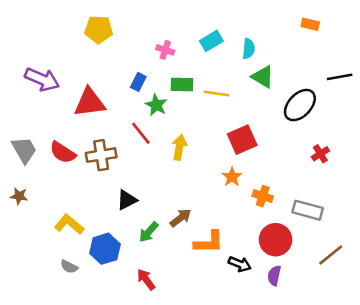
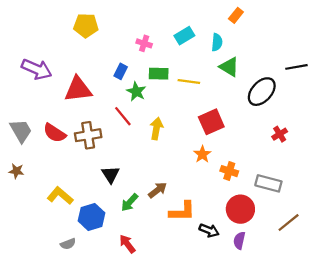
orange rectangle: (310, 24) -> (236, 15), moved, turned -64
black triangle: (127, 200) -> (111, 174), turned -36
gray semicircle: (69, 267) -> (68, 244), moved, turned -48

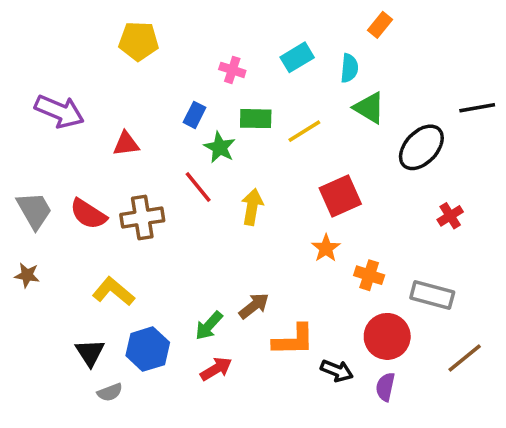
yellow line: (189, 81) -> (304, 131), turned -40
red triangle: (78, 89) -> (126, 144), size x0.6
black triangle: (111, 174) -> (90, 353), moved
yellow L-shape: (60, 196) -> (113, 291), moved
red arrow: (127, 244) -> (216, 369), moved, turned 96

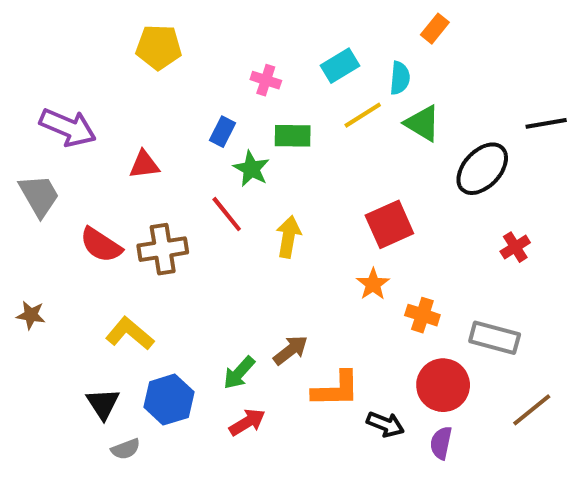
yellow line: (304, 131) -> (363, 115), moved
gray trapezoid: (34, 210) -> (39, 196), moved

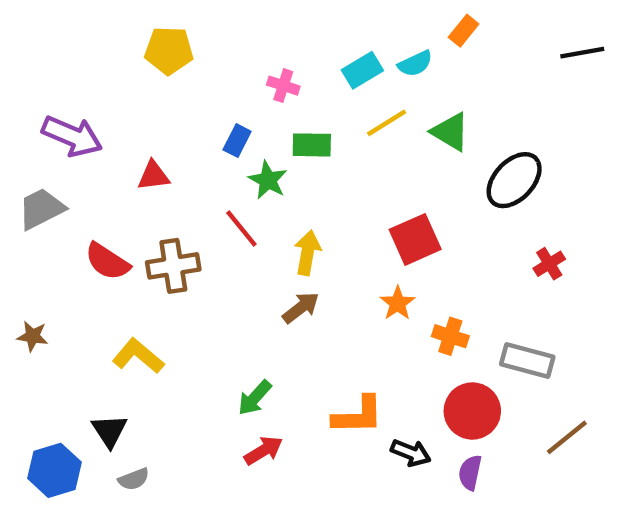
cyan semicircle: (400, 78) -> (415, 64), moved, turned 60
black line: (546, 123) -> (582, 53), moved
gray trapezoid: (39, 196) -> (41, 209), turned -87
brown arrow: (291, 350) -> (301, 308), moved
blue hexagon: (169, 400) -> (55, 470), moved

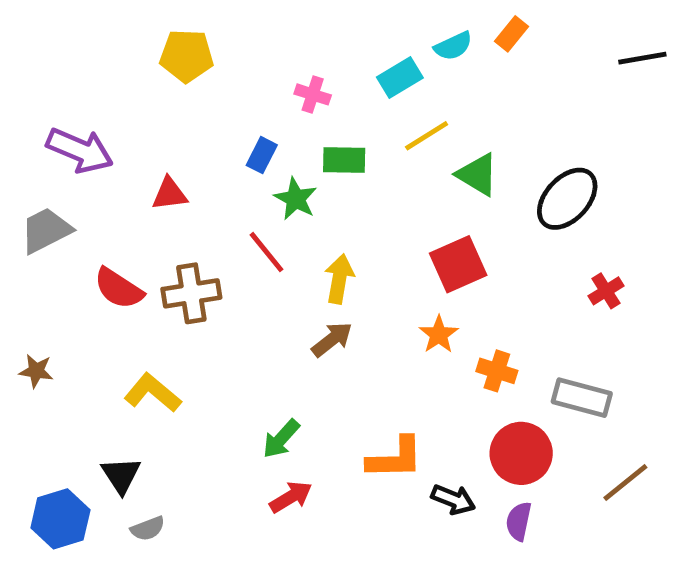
cyan semicircle: (415, 64) -> (453, 46), moved
green triangle: (450, 132) -> (478, 175), moved

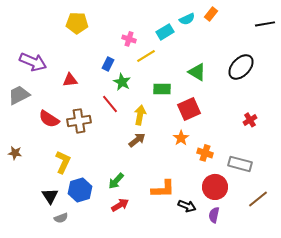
yellow line: (427, 136) -> (146, 56), moved
green rectangle: (344, 160) -> (162, 89), moved
black ellipse: (567, 199) -> (241, 67), moved
yellow L-shape: (153, 393) -> (63, 162), turned 75
blue hexagon: (60, 519) -> (80, 190), moved

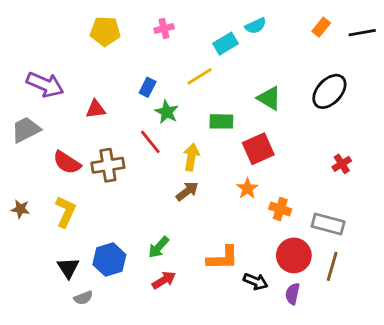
orange rectangle: (211, 14) -> (321, 27), moved
pink cross: (129, 39) -> (164, 29), moved, turned -32
yellow L-shape: (63, 162) -> (66, 212), moved
brown line: (258, 199) -> (332, 266), moved, turned -35

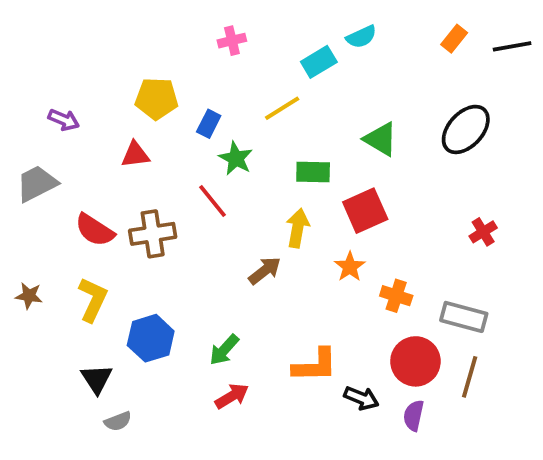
yellow pentagon: (105, 31) -> (157, 99), moved
purple arrow: (45, 85) -> (64, 120), size x0.6
yellow arrow: (191, 157) -> (298, 228), moved
blue hexagon: (109, 260) -> (151, 338), moved

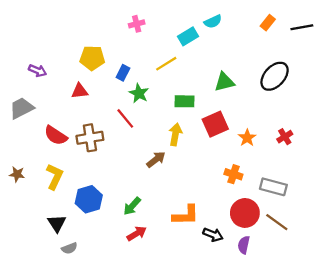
green triangle: (381, 139) -> (224, 82), turned -45
orange star: (350, 267) -> (247, 138), moved
brown line: (470, 377) -> (277, 222), turned -70

